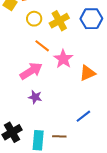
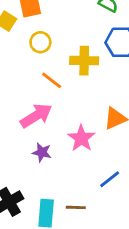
yellow cross: (59, 21) -> (84, 61), moved, turned 30
pink star: (63, 59) -> (81, 138), moved

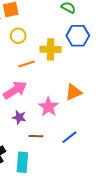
orange line: (52, 80) -> (27, 64), turned -56
brown line: (76, 207) -> (36, 136), moved

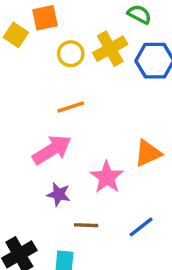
yellow circle: (18, 36) -> (71, 54), moved
yellow cross: (51, 49) -> (110, 49), moved, turned -30

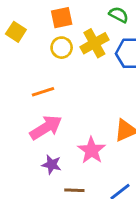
orange square: (45, 18) -> (62, 18), moved
orange line: (71, 107) -> (43, 92), moved

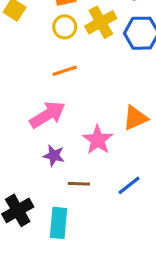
orange line: (43, 92) -> (65, 71), moved

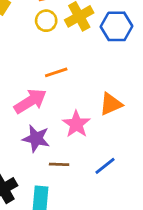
orange line: (65, 71) -> (56, 72), moved
purple star: (54, 156) -> (36, 139), size x1.4

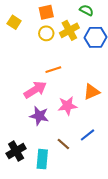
pink star: (76, 124) -> (67, 106), turned 30
brown line: (59, 164) -> (63, 144), moved, turned 40

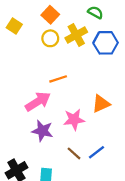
orange square: (46, 12) -> (50, 15), turned -35
brown line: (63, 144) -> (74, 153), moved

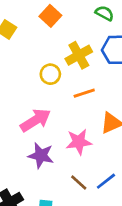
yellow cross: (76, 35) -> (79, 55), moved
yellow circle: (50, 38) -> (50, 74), moved
orange line: (58, 79) -> (84, 93), moved

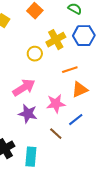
orange line: (84, 93) -> (70, 70), moved
blue line: (106, 181) -> (76, 120), moved

